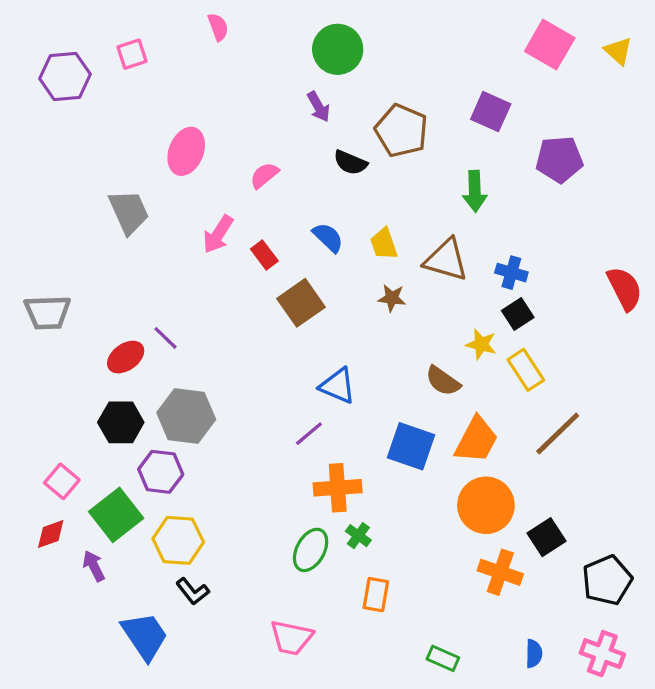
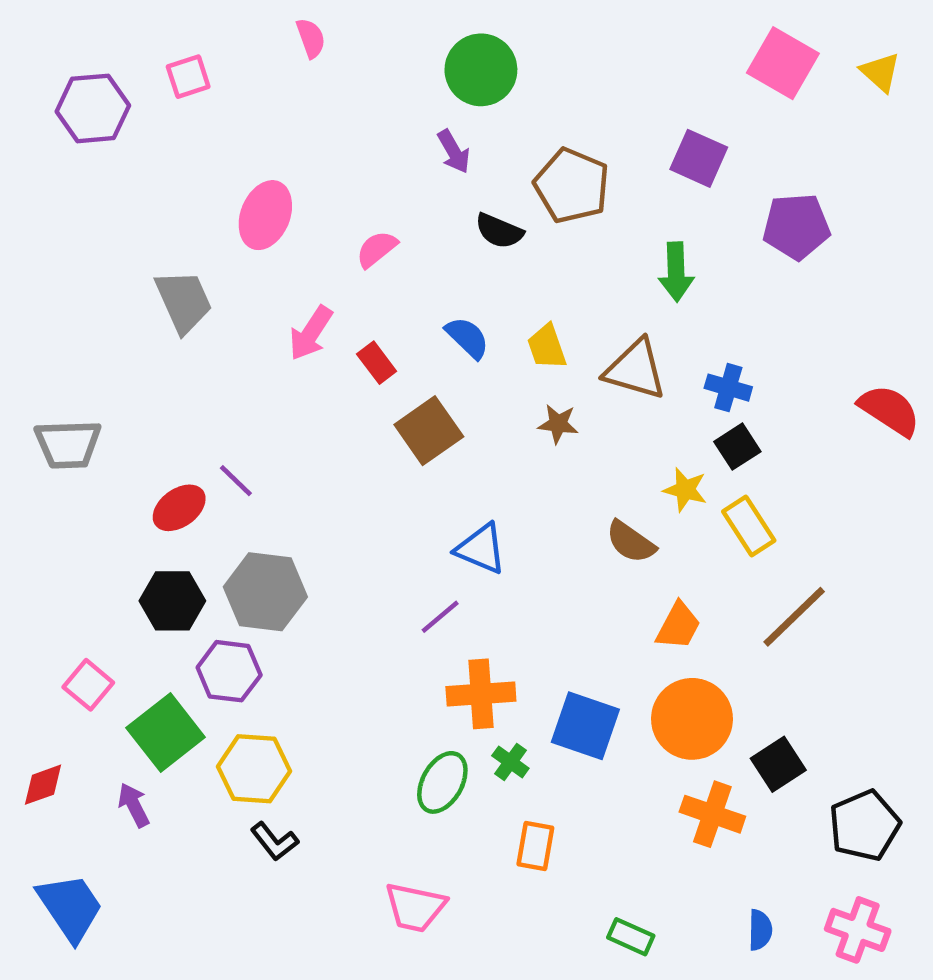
red semicircle: (625, 288) -> (889, 410), turned -30
orange trapezoid: (476, 440) -> (678, 626), size x0.7
blue square: (411, 446) -> (585, 726), moved
red diamond: (51, 534) -> (43, 785), moved
blue trapezoid: (145, 636) -> (70, 907), moved

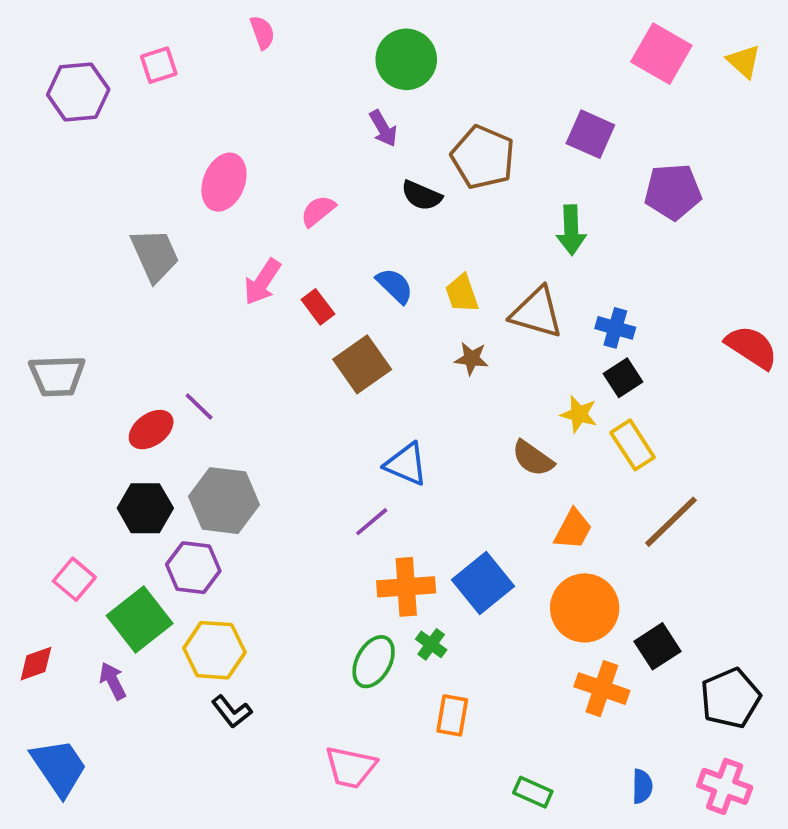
blue square: (585, 726) -> (483, 583), moved, turned 32

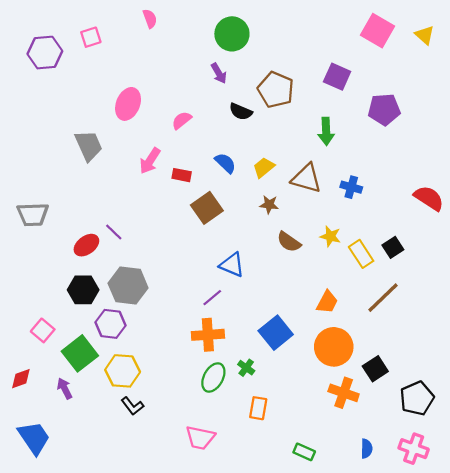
yellow trapezoid: (462, 293) -> (264, 167), turned 70
red rectangle: (318, 307) -> (182, 175), turned -42
black square: (623, 378) -> (393, 247), moved
brown semicircle: (533, 458) -> (289, 242), moved
orange cross: (406, 587) -> (208, 335), moved

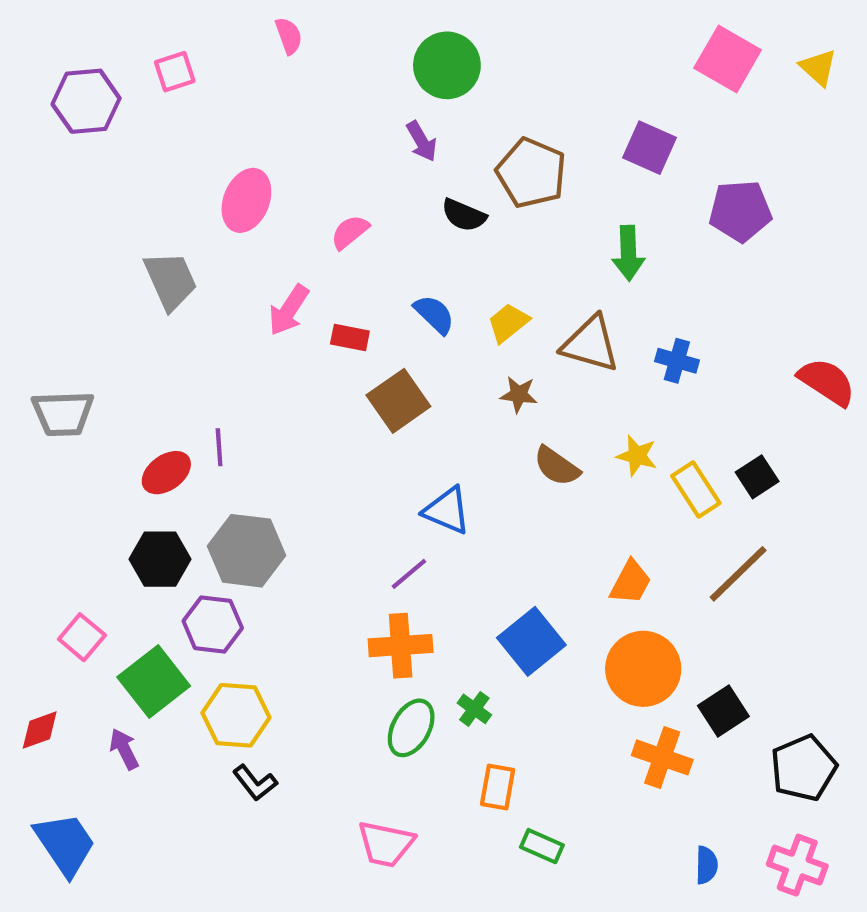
purple line: (114, 232) -> (219, 447), turned 42
green rectangle: (304, 452) -> (542, 846), moved

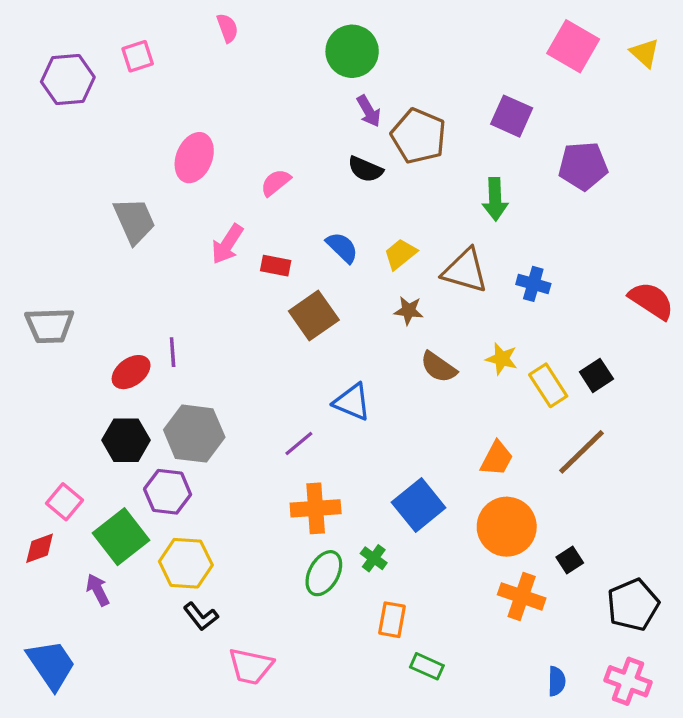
purple arrow: (422, 141) -> (369, 111), moved
purple line: (409, 574) -> (299, 444), moved
black square: (723, 711) -> (570, 560), size x0.7
red diamond: (40, 730) -> (40, 548), moved
pink trapezoid: (386, 844) -> (251, 666), moved

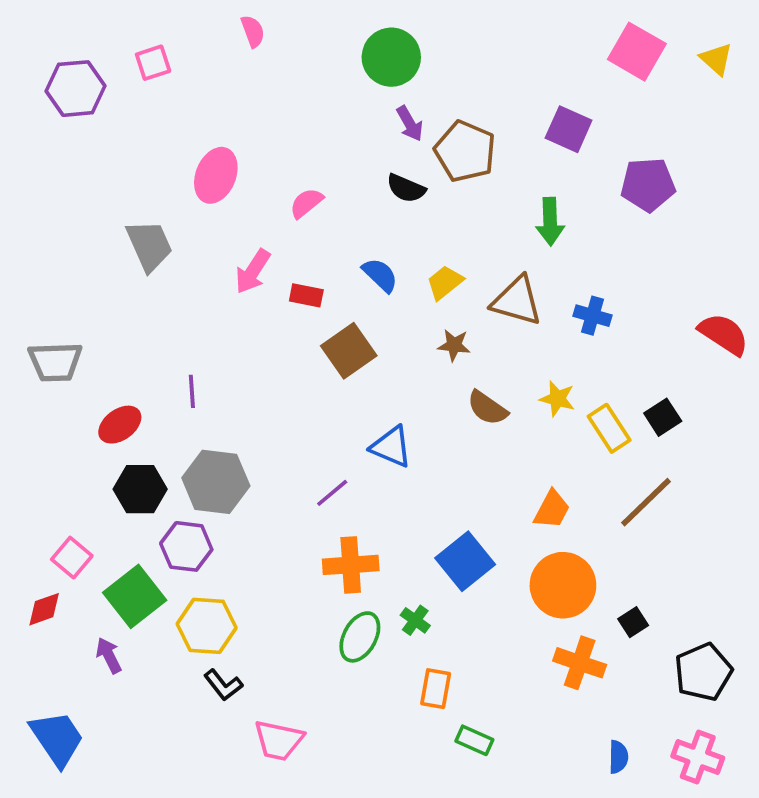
red ellipse: (131, 372) -> (120, 425), moved

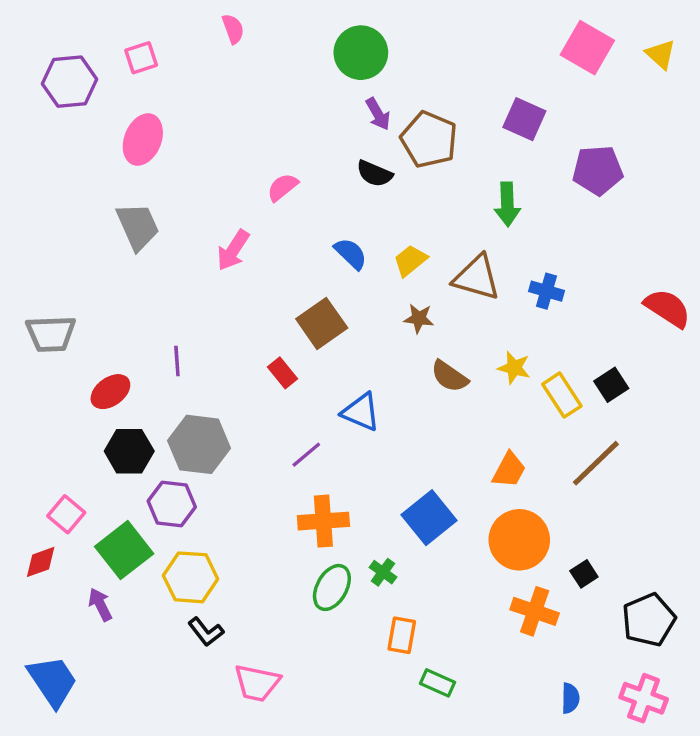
pink ellipse: (216, 175) -> (143, 140), moved
red rectangle: (306, 295) -> (282, 373), moved, turned 40

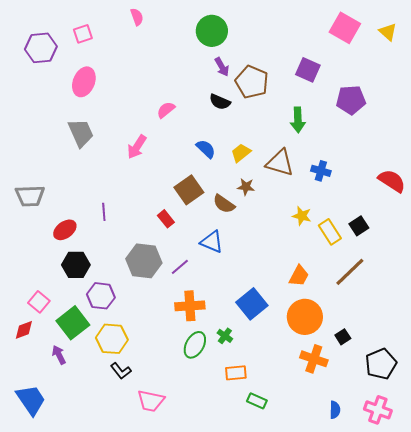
brown semicircle: (449, 376) -> (224, 204), moved
gray hexagon: (199, 444) -> (144, 261), moved
orange rectangle: (402, 635) -> (236, 373), turned 75

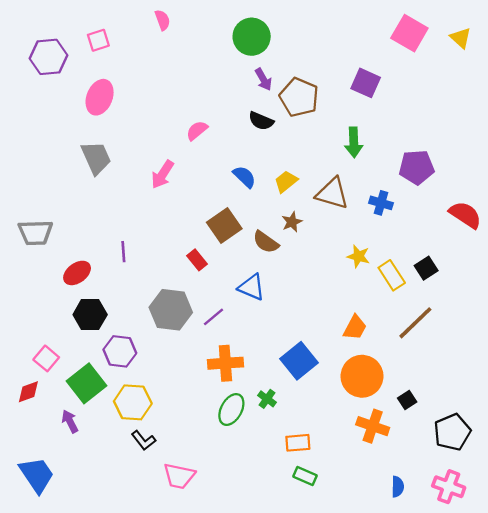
purple pentagon: (351, 100) -> (417, 167), moved
brown star: (246, 187) -> (292, 222), turned -30
orange rectangle: (236, 373) -> (298, 443), moved

